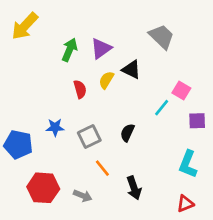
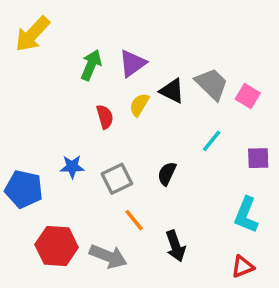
gray trapezoid: (162, 37) -> (212, 84), moved
pink square: (181, 91) -> (248, 96), moved
gray arrow: (83, 196) -> (108, 256), size x1.5

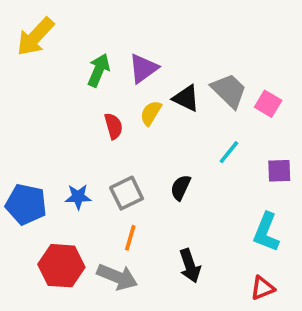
blue star: (72, 167) -> (78, 197), moved
orange line: (134, 220) -> (130, 238), moved, turned 55

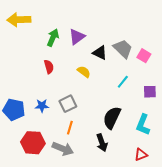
yellow arrow: (35, 37) -> (19, 20), turned 45
yellow semicircle: (151, 113) -> (84, 72), moved, turned 96
red semicircle: (114, 126) -> (49, 67), moved
black semicircle: (181, 188) -> (112, 118), moved, size x1.6

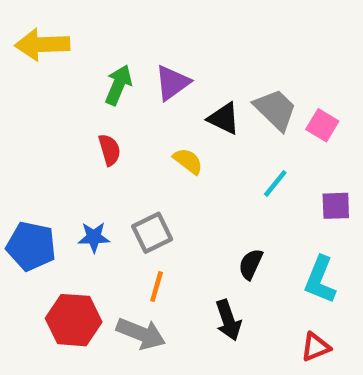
black semicircle: (112, 118) -> (251, 264), size x0.6

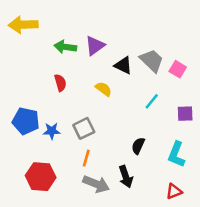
green arrow: (118, 85) -> (65, 47), turned -105
blue pentagon: (31, 246) -> (26, 121), moved
gray arrow: (141, 334) -> (96, 184), moved

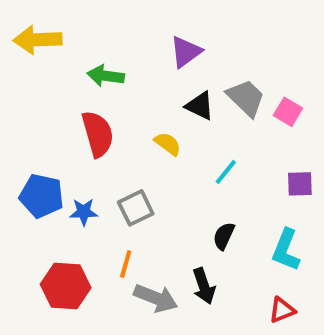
purple triangle: (95, 46) -> (186, 52), moved
red semicircle: (60, 83) -> (98, 134), size x1.6
cyan line: (152, 101) -> (226, 172), moved
orange line: (86, 158) -> (126, 264), moved

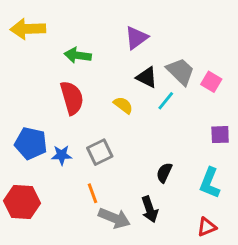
cyan line: (226, 172) -> (166, 101), moved
orange line: (126, 264) -> (92, 193), turned -36
red hexagon: (66, 286) -> (22, 202), moved

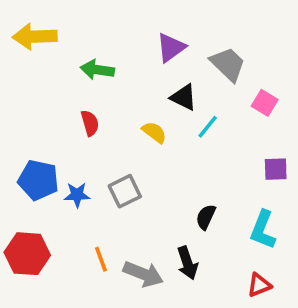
gray trapezoid: (180, 71) -> (228, 64), moved
red semicircle: (72, 98) -> (90, 123), size x0.6
orange line: (92, 193) -> (101, 259), moved

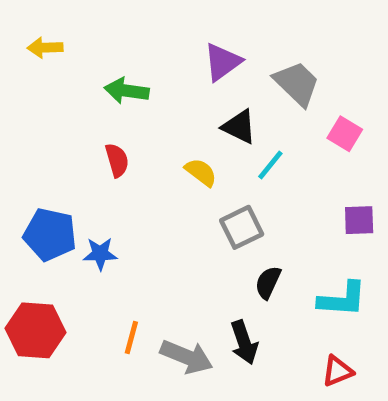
yellow arrow: (35, 37) -> (45, 48), size x0.6
gray square: (125, 191) -> (242, 227), moved
cyan L-shape: (263, 230) -> (342, 299), turned -108
orange line: (101, 259) -> (131, 338), turned 35

